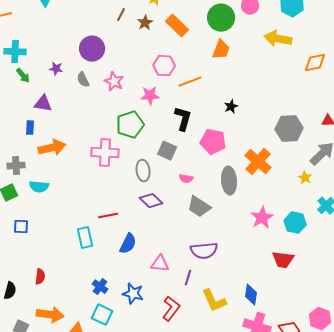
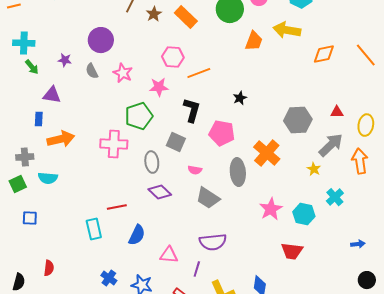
orange trapezoid: (221, 50) -> (254, 41), moved

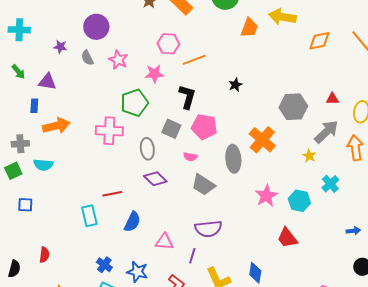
green arrow: (32, 67) -> (18, 72), moved
pink pentagon: (222, 133) -> (204, 127), moved
red trapezoid: (292, 251) -> (287, 238), turned 45

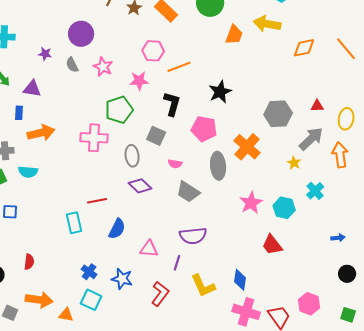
black star: (235, 85) -> (220, 92), size x1.6
pink pentagon: (204, 127) -> (204, 129), moved

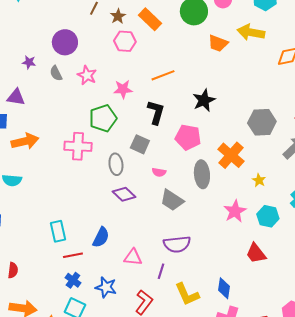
orange trapezoid: (234, 35) -> (218, 43), turned 90
pink hexagon: (153, 51) -> (125, 41), moved
yellow star: (294, 163) -> (259, 180), moved
red line: (97, 201) -> (73, 255), moved

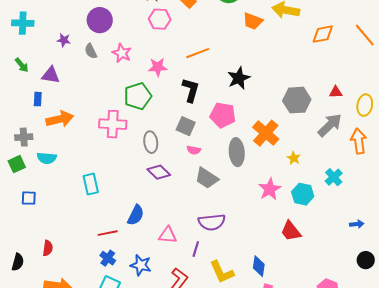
gray square: (140, 144) -> (186, 126), moved
cyan rectangle: (58, 231) -> (91, 184), moved

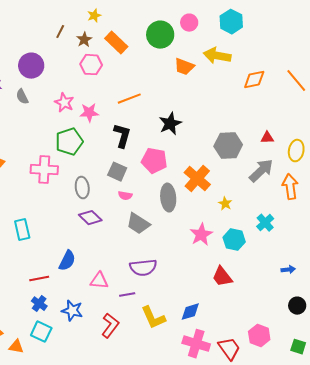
pink star: (122, 53) -> (64, 103), moved
purple line: (196, 249) -> (127, 295), turned 63
blue diamond: (259, 266) -> (190, 312), turned 65

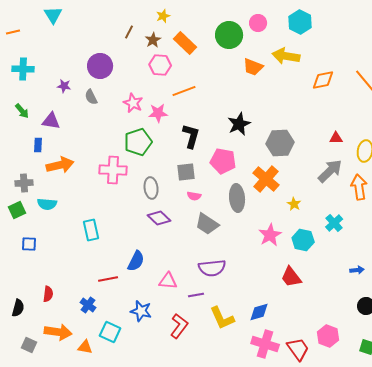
orange line: (129, 99) -> (184, 91), moved
gray hexagon: (228, 146) -> (280, 143), moved
gray square: (117, 172) -> (186, 172), turned -30
blue cross: (39, 304) -> (88, 305), moved

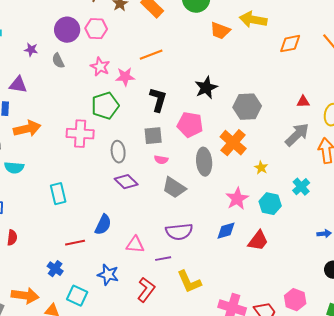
pink hexagon: (160, 65) -> (96, 29), moved
red trapezoid: (291, 277) -> (258, 241), turned -105
red semicircle: (48, 294) -> (12, 238), moved
blue diamond: (259, 312) -> (226, 231), moved

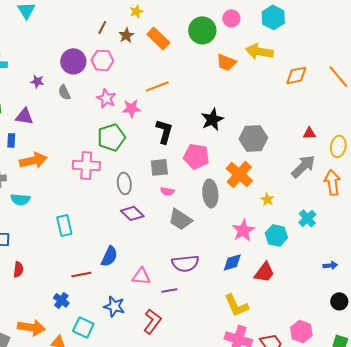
yellow L-shape: (189, 282) -> (236, 305), moved

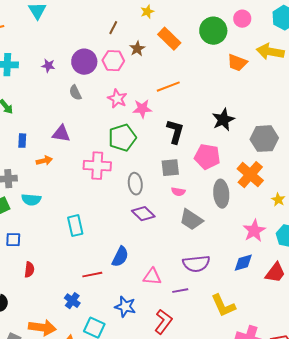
brown star: (126, 35) -> (137, 49), moved
purple star: (37, 81) -> (48, 66), moved
purple triangle: (24, 116) -> (61, 134), moved
orange arrow: (33, 160) -> (44, 161), size x0.6
yellow L-shape: (236, 305) -> (223, 306), moved

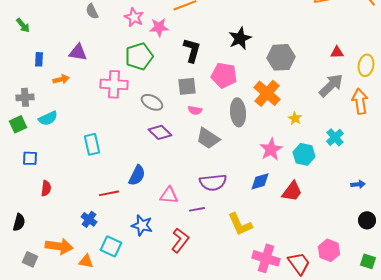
gray ellipse: (135, 184) -> (152, 102), turned -55
cyan semicircle: (31, 200) -> (48, 118), turned -30

